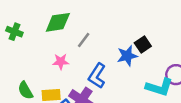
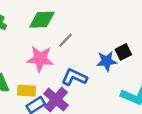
pink star: (61, 62) -> (40, 59), size x1.6
blue L-shape: (97, 76) -> (74, 77), turned 75

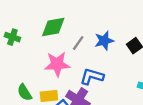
blue star: (107, 61) -> (104, 41), moved

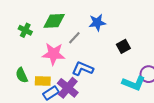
green cross: (12, 37) -> (25, 30), moved
blue star: (104, 41) -> (97, 23), moved

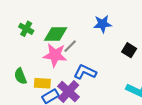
green diamond: (54, 21) -> (56, 34), moved
gray line: (74, 38) -> (70, 46), moved
black square: (123, 46) -> (129, 50), turned -32

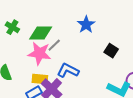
blue star: (102, 24) -> (86, 25), turned -30
yellow rectangle: (42, 83) -> (40, 79), moved

